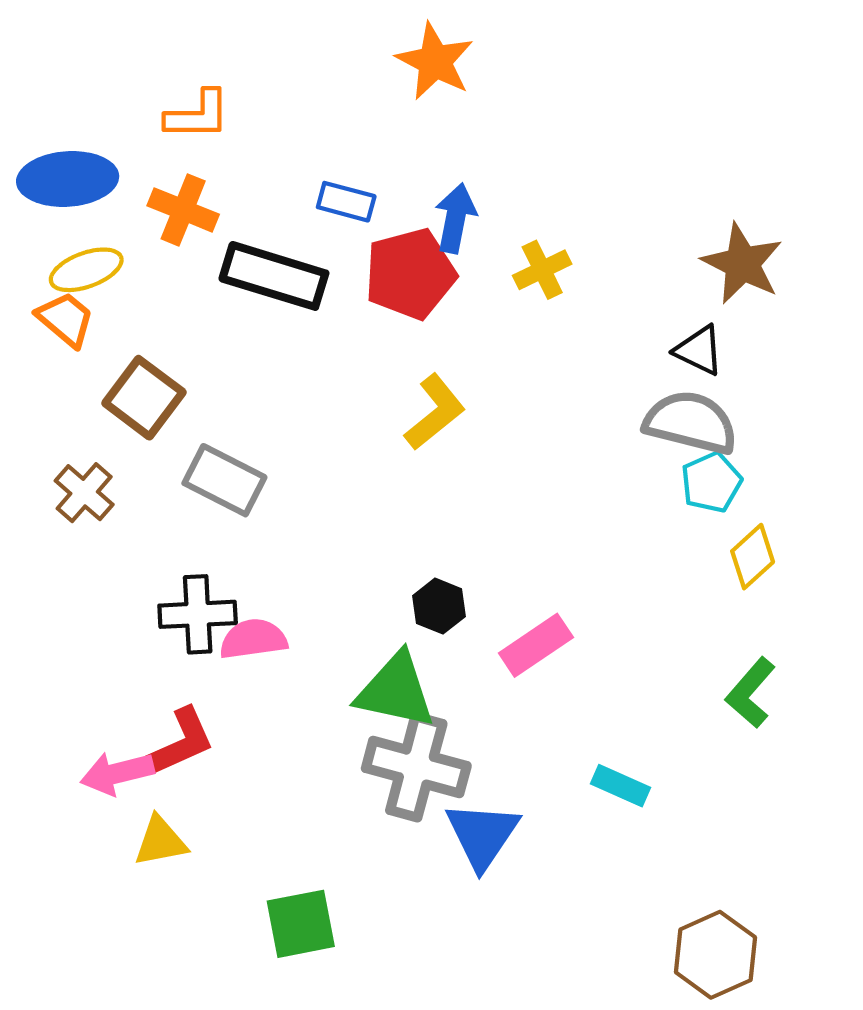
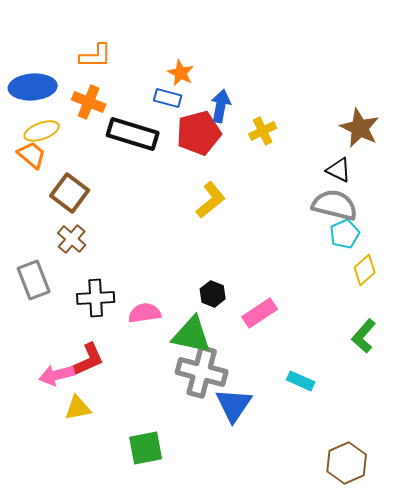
orange star: (435, 61) -> (181, 73), moved, size x0.7
gray rectangle: (224, 480) -> (34, 280), moved, turned 42
brown cross: (84, 493) -> (72, 239), moved
pink semicircle: (253, 639) -> (145, 313), moved

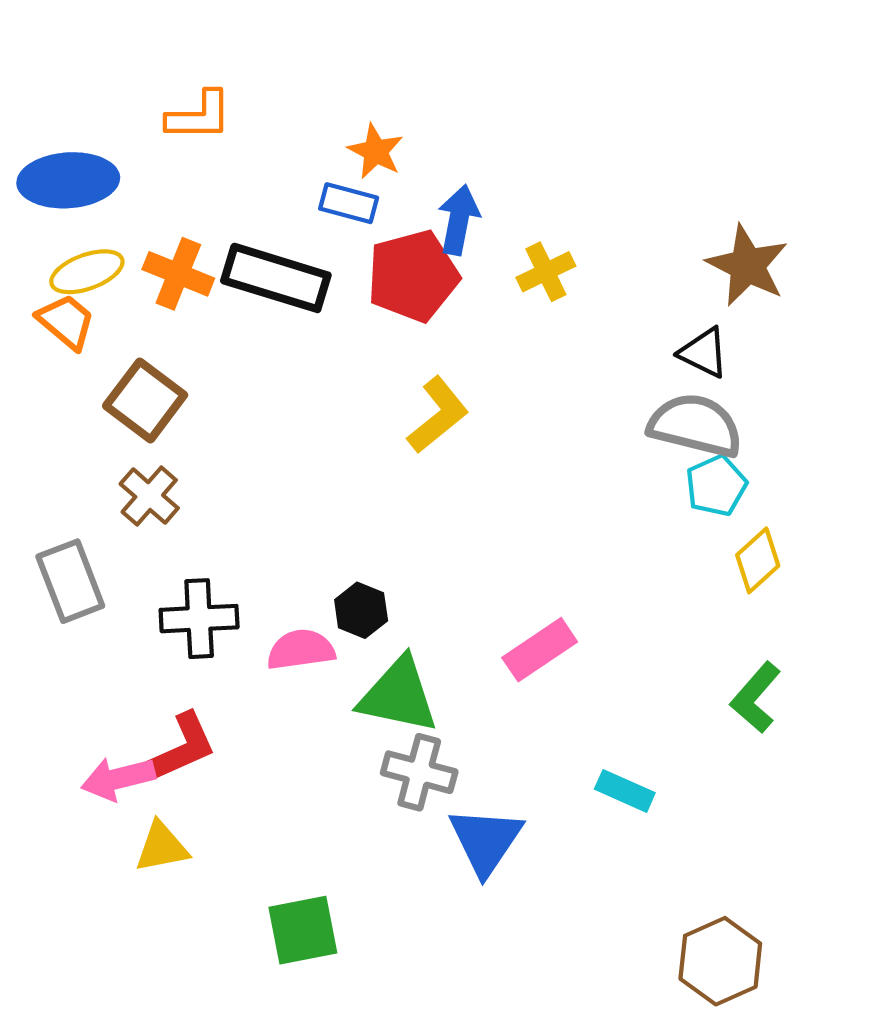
orange cross: (89, 102) -> (178, 274), moved
black hexagon: (213, 294) -> (361, 610), moved
gray cross: (202, 372) -> (419, 772), size x0.7

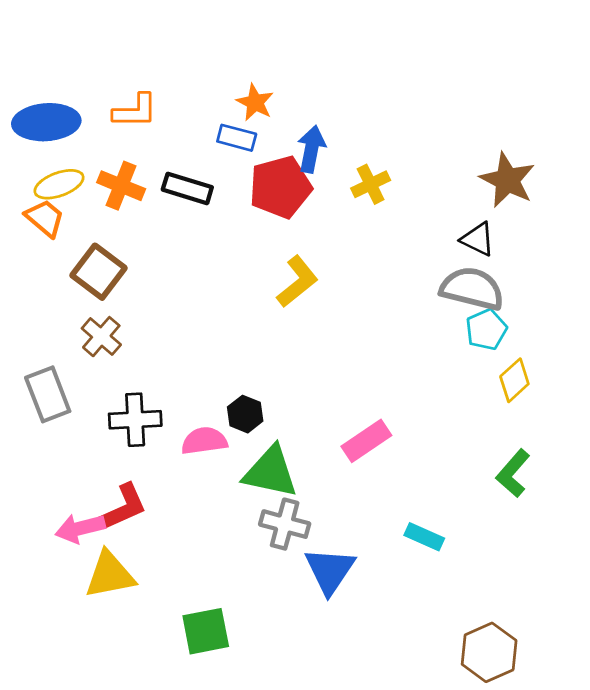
orange L-shape: (199, 116) -> (135, 111), moved
black rectangle: (276, 278) -> (187, 188), size x0.7
yellow triangle: (162, 847) -> (110, 575), size x1.4

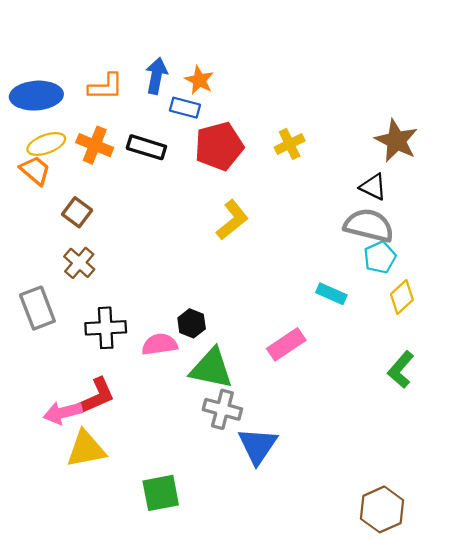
blue arrow: (311, 149) -> (156, 76), moved
brown square: (98, 272) -> (77, 212), size x0.7
cyan rectangle: (424, 537) -> (331, 294), moved

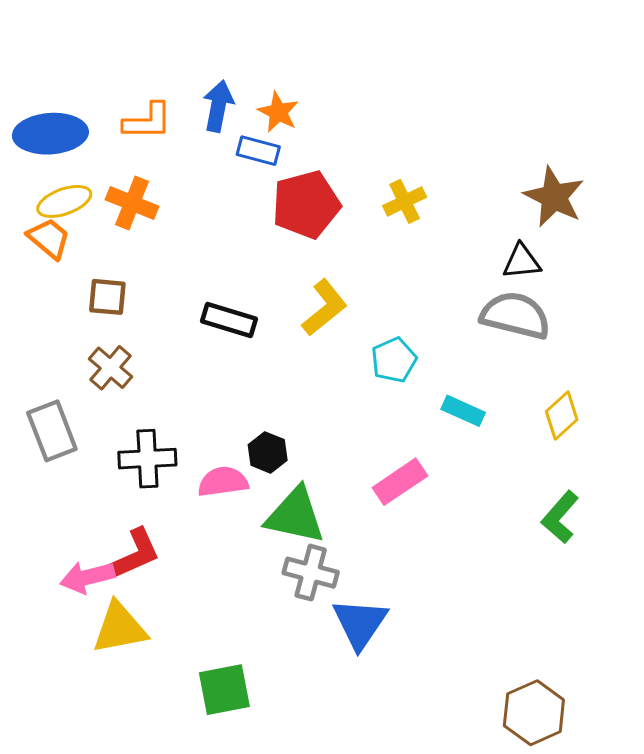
black rectangle: (146, 147) -> (229, 320), moved
black triangle: (373, 187) -> (522, 261), turned -32
brown square: (77, 212) -> (107, 297), turned -32
cyan pentagon: (380, 257) -> (394, 360), moved

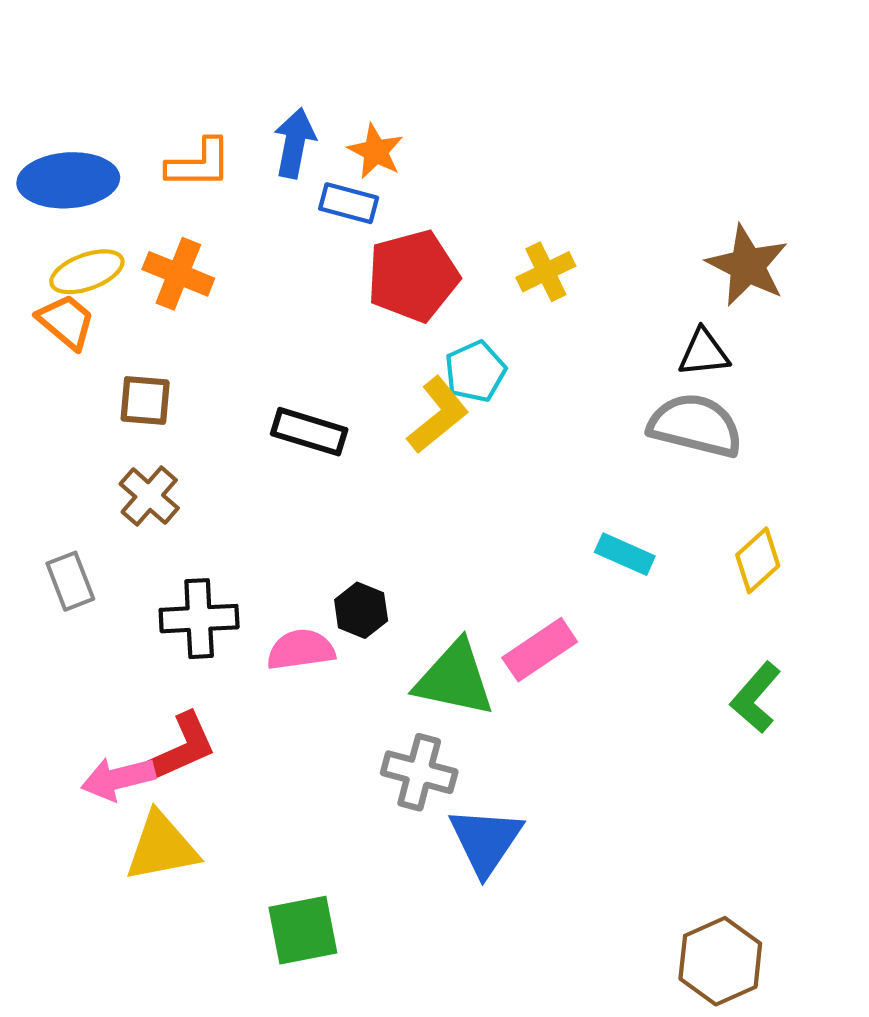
cyan pentagon: (394, 360) -> (475, 371), moved
gray rectangle: (52, 431) -> (70, 581), size x0.7
green triangle: (295, 516) -> (454, 679), moved

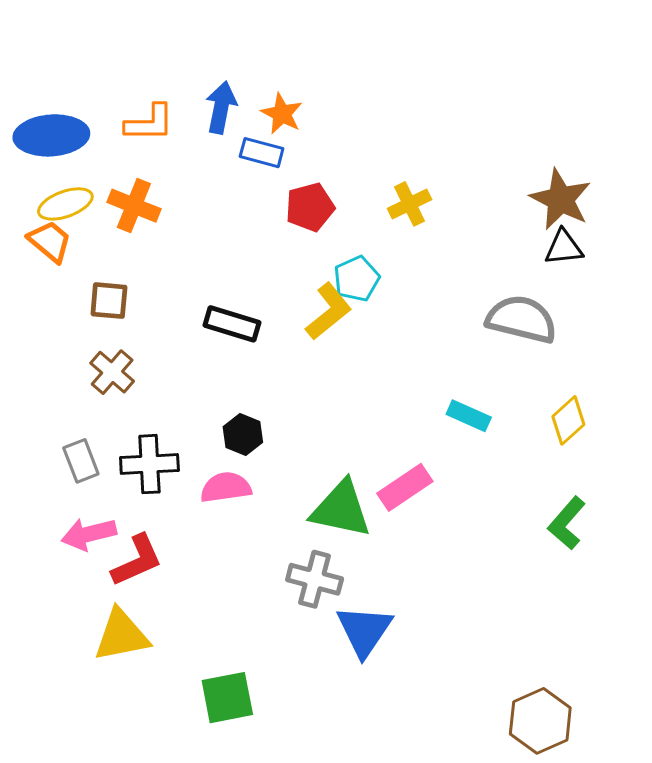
red pentagon: (413, 276) -> (310, 207), size x0.7
black triangle: (704, 353) -> (564, 248), moved
gray rectangle: (70, 581) -> (81, 461), moved
black hexagon: (361, 610) -> (243, 434), moved
pink arrow: (118, 778) -> (89, 534), moved

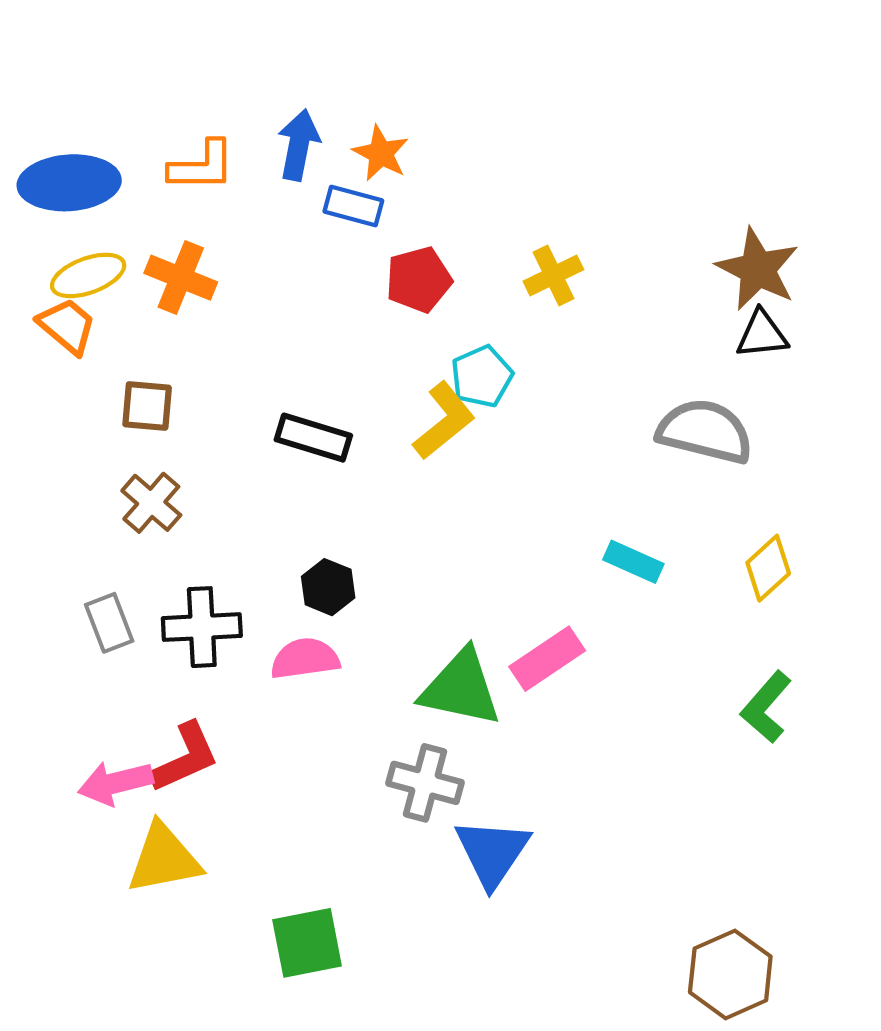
pink arrow: (89, 534) -> (115, 783), moved

